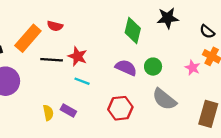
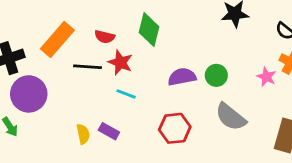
red semicircle: (55, 26) -> (105, 37), moved
green diamond: (133, 30) -> (149, 30), moved
purple semicircle: (126, 68) -> (182, 77), turned -35

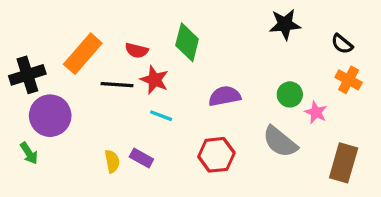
green circle: (216, 75) -> (290, 94), moved
pink star: (266, 77) -> (316, 112), moved

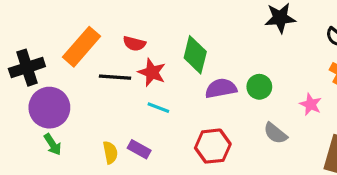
green diamond: (187, 42) -> (195, 55), moved
green circle: (290, 94) -> (259, 87), moved
gray semicircle: (280, 142) -> (275, 133), size x0.7
green arrow: (29, 153) -> (53, 144), moved

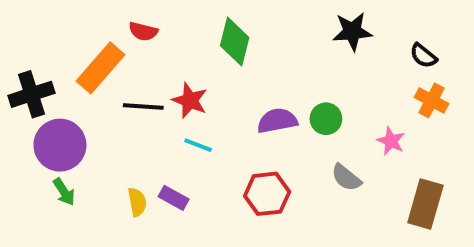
red semicircle: (134, 44) -> (143, 31), moved
green diamond: (195, 55) -> (235, 42), moved

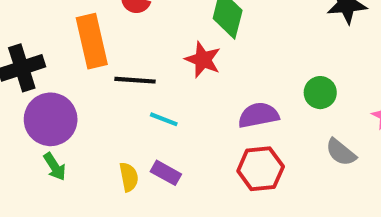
orange rectangle: (101, 68) -> (92, 41), turned -54
red star: (190, 100) -> (203, 60), moved
purple semicircle: (277, 121) -> (258, 115), moved
cyan line: (198, 145) -> (164, 119), moved

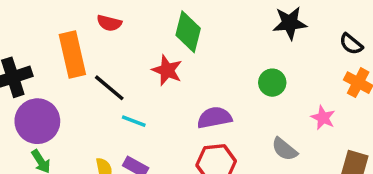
black line: (135, 80) -> (109, 88), turned 36
green circle: (320, 93) -> (272, 83), moved

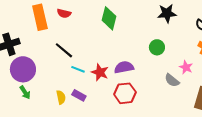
orange rectangle: (72, 55) -> (40, 17), moved
red star: (167, 70) -> (100, 72), moved
gray semicircle: (285, 149) -> (172, 80), moved

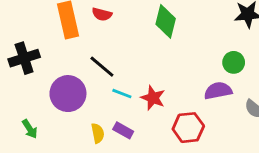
purple semicircle: (124, 67) -> (218, 91), moved
purple circle: (23, 69) -> (68, 94), moved
green arrow: (25, 92) -> (30, 129), moved

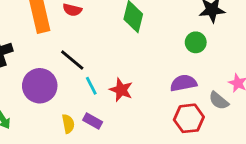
green circle: (234, 62) -> (196, 42), moved
cyan line: (122, 94) -> (91, 86), turned 42
red hexagon: (188, 128) -> (189, 118), moved

